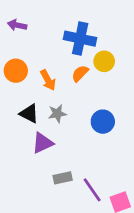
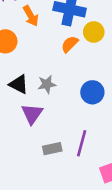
orange arrow: (48, 80) -> (31, 16), moved
purple triangle: (43, 143) -> (32, 114), turned -30
purple line: (92, 190) -> (82, 143), moved, turned 50

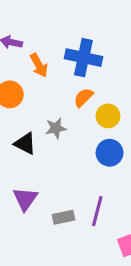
yellow circle: (94, 32) -> (108, 116), moved
gray star: (47, 84) -> (56, 128), moved
purple triangle: (32, 114) -> (25, 199), moved

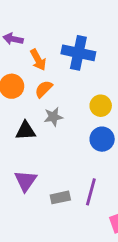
orange semicircle: (83, 97) -> (44, 89), moved
black triangle: (25, 144) -> (26, 131), turned -30

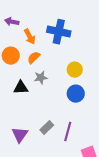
purple triangle: (26, 181) -> (20, 135), moved
gray rectangle: (60, 197) -> (47, 128), moved, turned -32

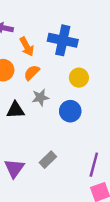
yellow circle: (75, 70) -> (79, 78), moved
blue circle: (76, 94) -> (70, 111), moved
purple line: (68, 132) -> (94, 165), moved

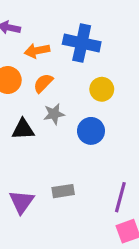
orange arrow: (27, 47) -> (37, 51), turned 108
gray rectangle: (48, 160) -> (63, 191), turned 35

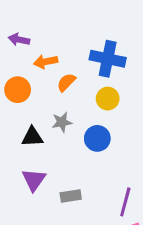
blue cross: (82, 43) -> (108, 59), moved
orange semicircle: (43, 83) -> (66, 82), moved
purple triangle: (22, 202) -> (34, 180), moved

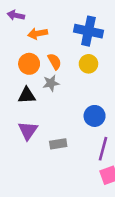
orange semicircle: (66, 82) -> (55, 61), moved, turned 105
orange circle: (18, 90) -> (29, 64), moved
blue circle: (97, 138) -> (95, 116), moved

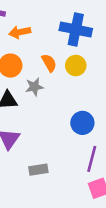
orange semicircle: (55, 61) -> (49, 63), moved
gray rectangle: (58, 144) -> (38, 170), moved

